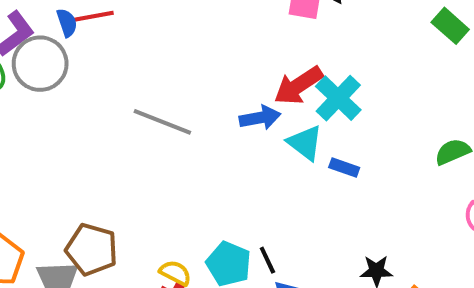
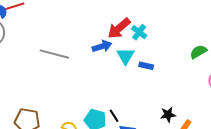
cyan cross: (338, 98) -> (139, 32), size x0.7
cyan triangle: (305, 143) -> (126, 56), turned 30

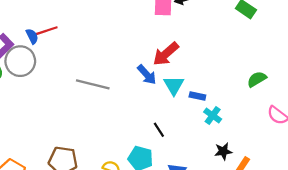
cyan cross: (139, 32) -> (213, 115), moved
blue arrow: (102, 46) -> (147, 75), turned 66
black line: (114, 116) -> (159, 130), moved

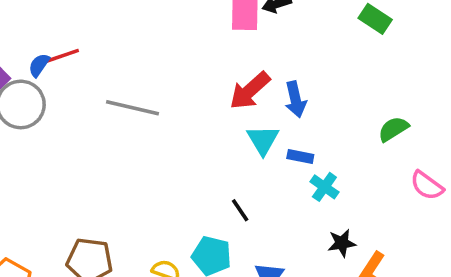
blue semicircle: (32, 36) -> (39, 65), turned -119
blue arrow: (147, 75) -> (296, 99), moved, turned 30
gray line: (93, 84) -> (133, 108), moved

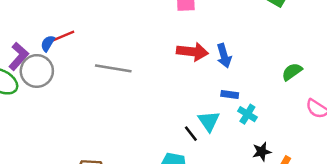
red arrow: (250, 91) -> (192, 52), turned -128
cyan triangle: (263, 140) -> (209, 121), moved

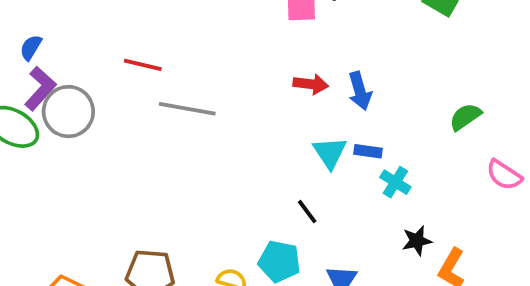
red line: (63, 36) -> (143, 65), moved, turned 35
blue semicircle: (48, 43) -> (31, 47), moved
red arrow: (192, 52) -> (311, 84), size x0.7
cyan triangle: (209, 121) -> (330, 153), moved

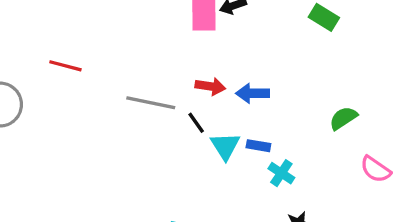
blue arrow: (360, 91) -> (253, 93), turned 104
gray line: (187, 109) -> (151, 103), moved
black line: (307, 212) -> (196, 123), moved

